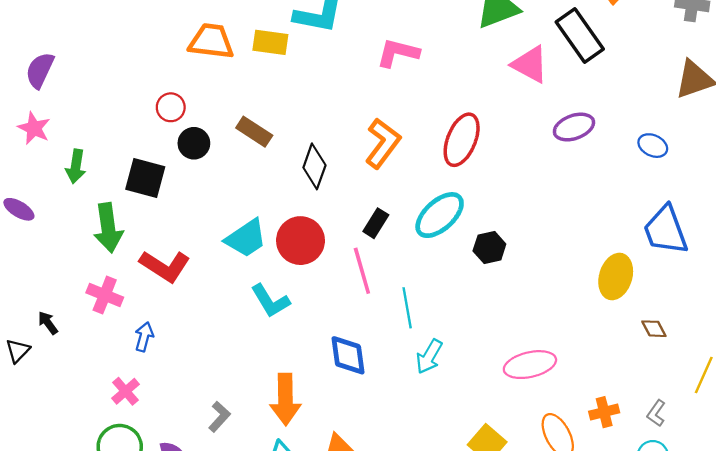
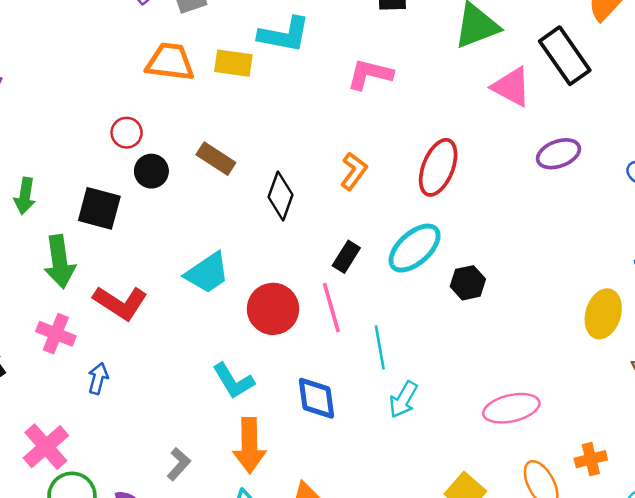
orange L-shape: (383, 143) -> (354, 171), size x0.7
red circle: (301, 241) -> (273, 309), moved
cyan L-shape: (270, 301) -> (233, 381), moved
pink cross: (126, 391) -> (46, 447), moved, size x1.5

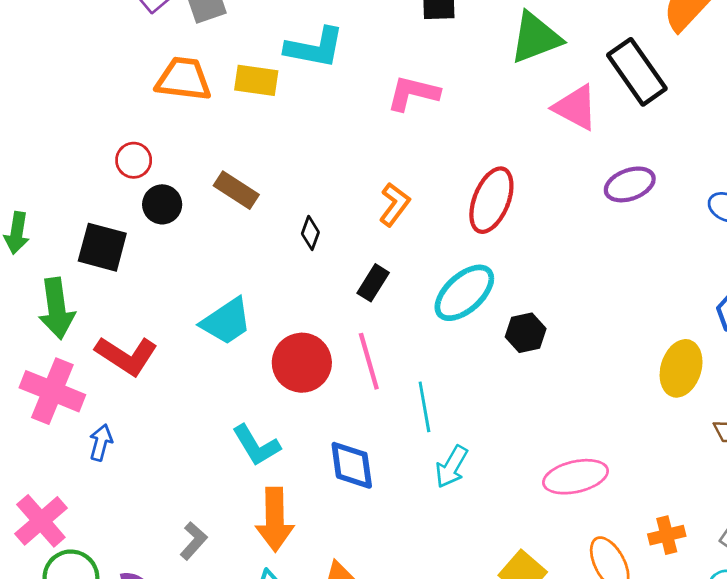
black diamond: (280, 196) -> (310, 233), size x0.6
black rectangle: (346, 257) -> (373, 283), moved
pink cross: (56, 334) -> (52, 391), size x1.4

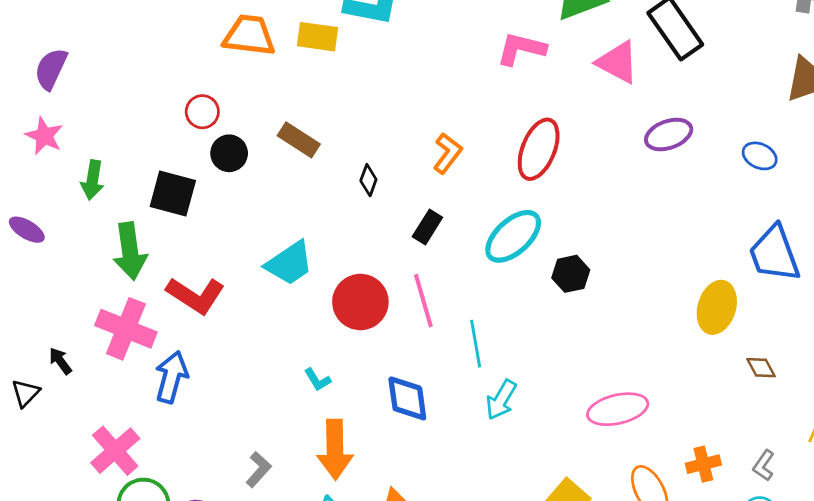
pink L-shape: (413, 93) -> (521, 49), moved
blue arrow: (101, 442) -> (171, 377), size x1.5
cyan L-shape: (256, 445) -> (318, 380), size x0.6

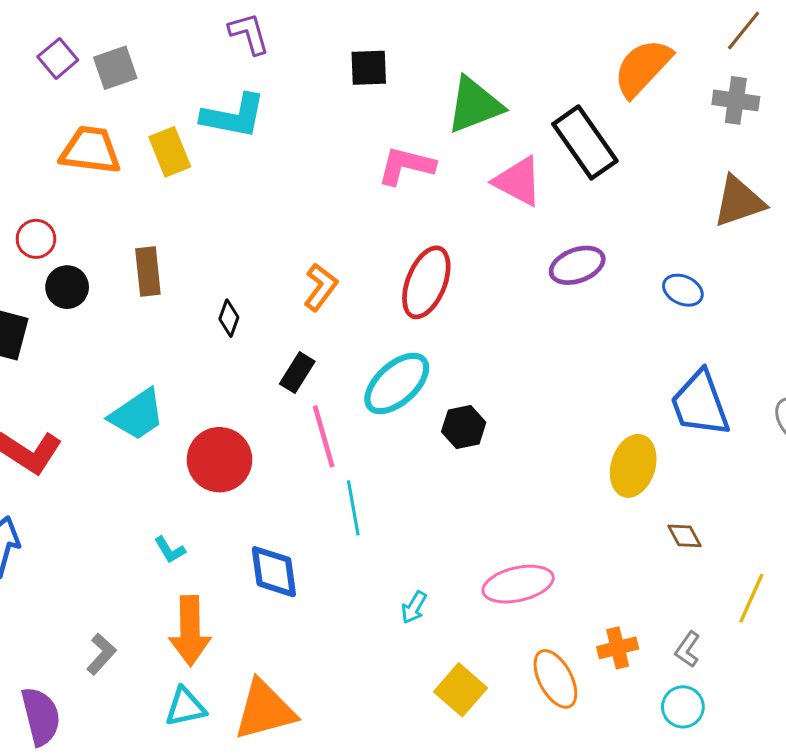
yellow rectangle: (318, 37) -> (170, 152), turned 60
brown rectangle: (299, 140) -> (148, 272), turned 51
pink line: (423, 301) -> (324, 436), moved
cyan arrow: (501, 400) -> (414, 607), moved, size x0.7

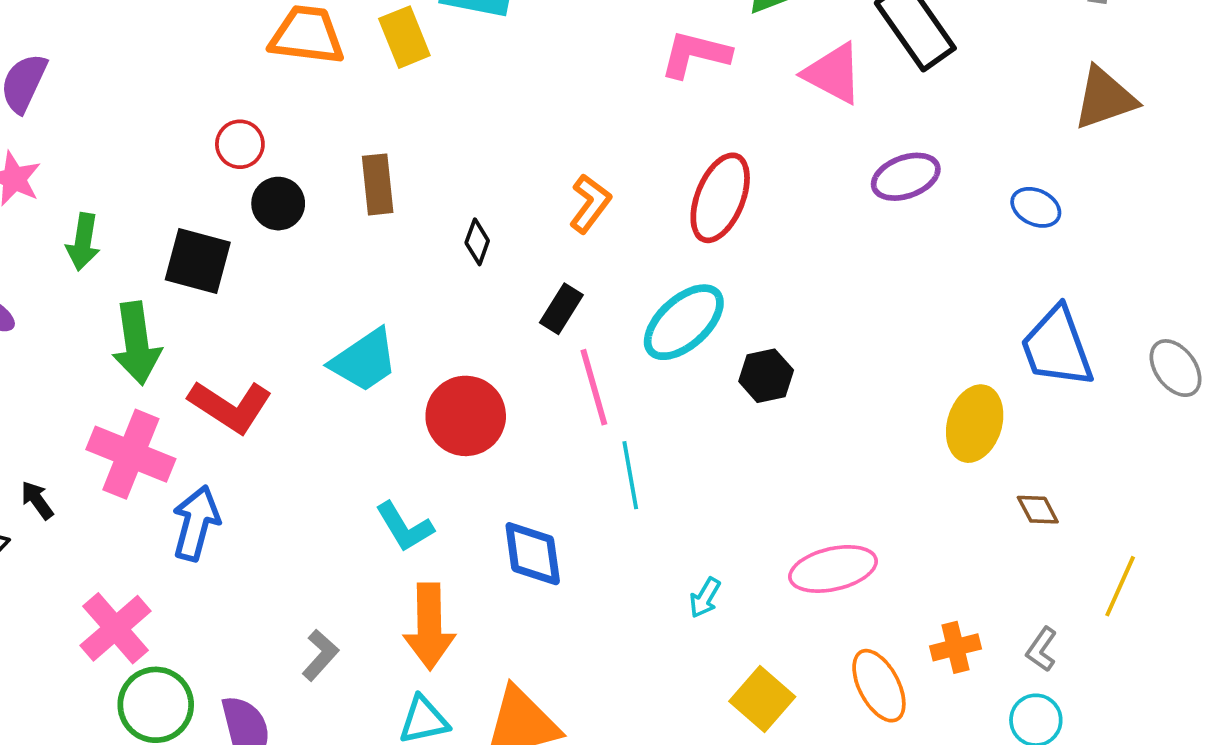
cyan L-shape: (170, 550) -> (404, 527), size x1.5

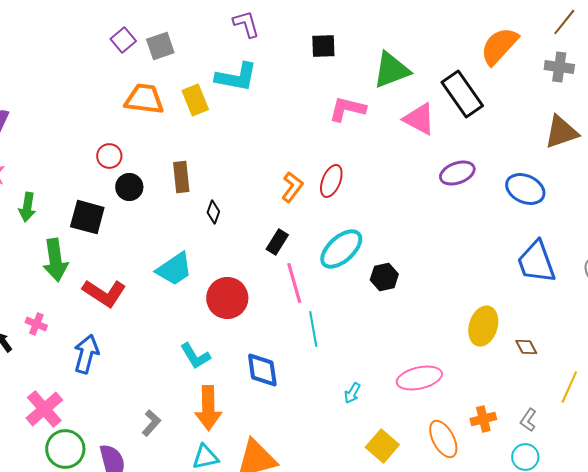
red ellipse: (720, 198) -> (331, 181), moved, size x0.7
blue ellipse: (1036, 207) -> (525, 189), size x1.5
black diamond: (477, 242) -> (213, 212), moved
yellow ellipse: (975, 424) -> (483, 326), moved
pink cross: (131, 454) -> (36, 324), moved, size x0.5

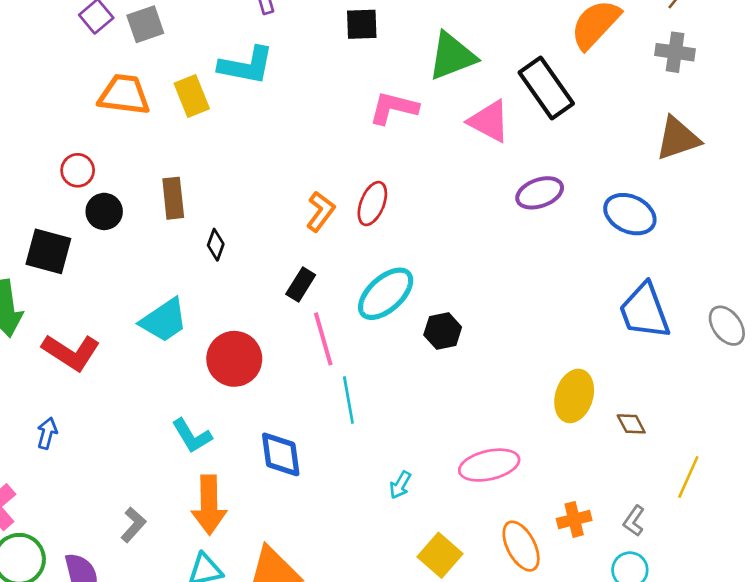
blue arrow: (86, 354) -> (47, 433), size x0.6

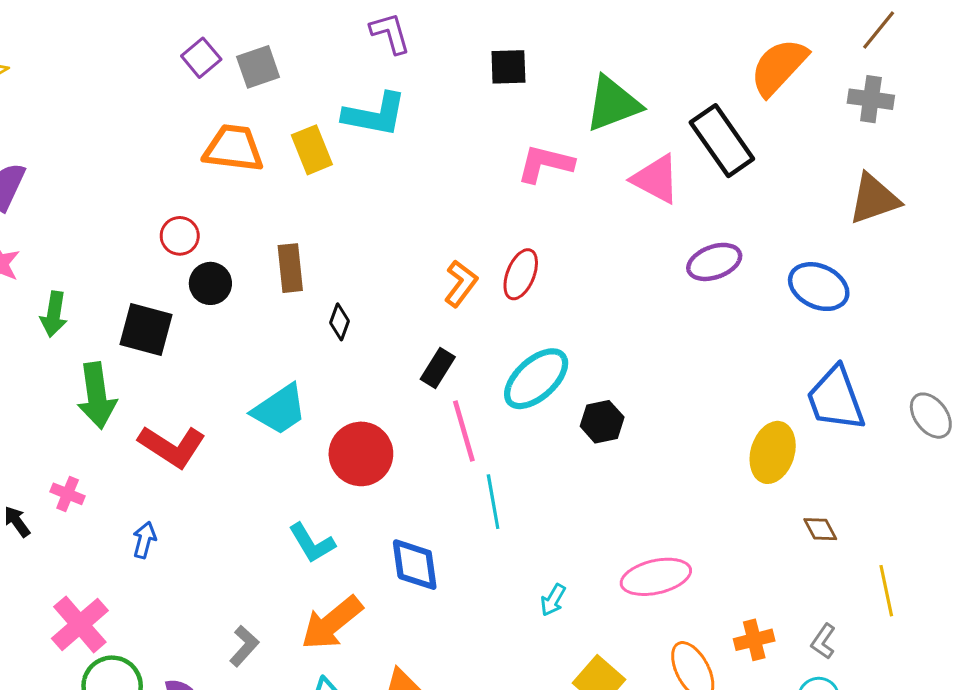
yellow ellipse: (574, 396) -> (773, 452), moved
yellow line: (688, 477) -> (886, 591), turned -36
orange arrow: (209, 505) -> (332, 623), turned 52

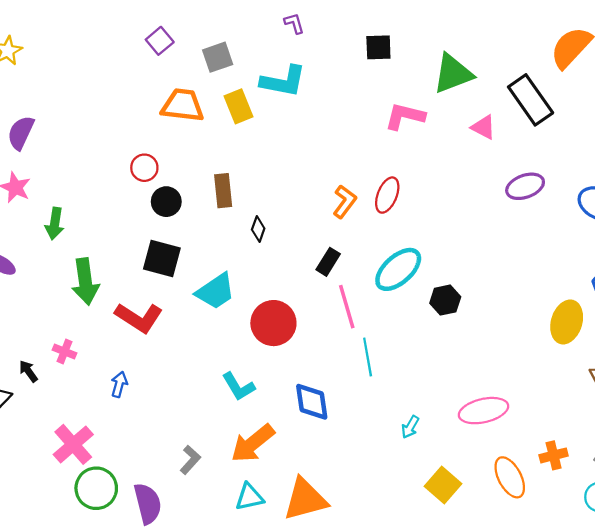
purple L-shape: (390, 33) -> (294, 23), size x0.7
gray square: (258, 67) -> (218, 57), moved
pink triangle: (656, 179) -> (484, 127), size x0.7
black square: (146, 330) -> (162, 259), moved

